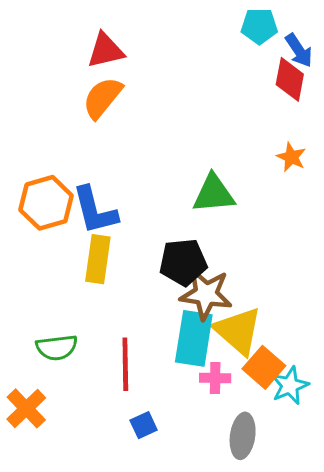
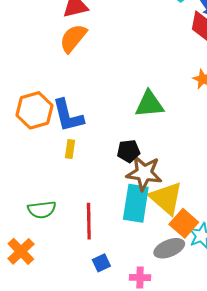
yellow rectangle: (98, 259) -> (70, 149), size x0.6
black pentagon: (183, 262) -> (128, 151), size x0.7
pink cross: (215, 378) -> (140, 277), moved
gray ellipse: (243, 436) -> (169, 248), moved, turned 60

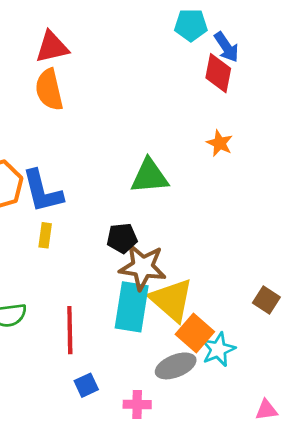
orange semicircle: (73, 38) -> (49, 90), turned -52

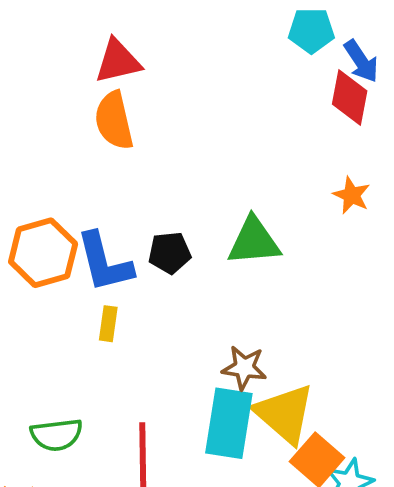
black pentagon: (122, 238) -> (170, 253), moved
brown star: (143, 267) -> (244, 368), size x0.7

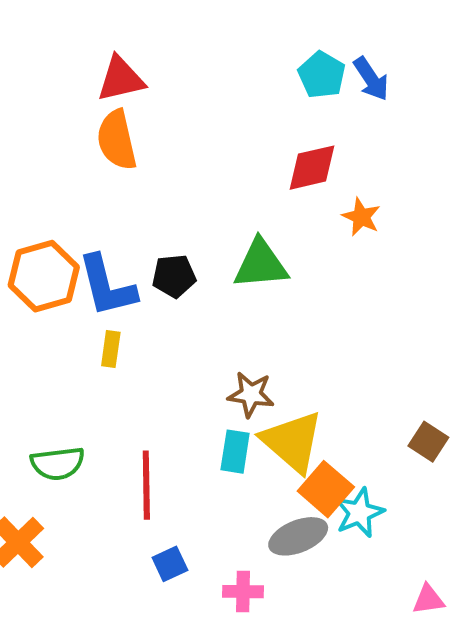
cyan pentagon: (311, 31) -> (322, 75), moved, turned 30
red diamond: (350, 98) -> (312, 168), moved, turned 66
cyan rectangle: (229, 423) -> (235, 452), size x0.6

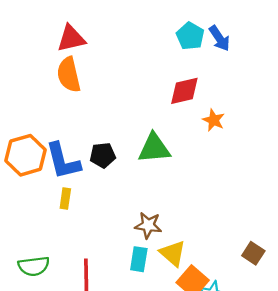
yellow triangle: (292, 442) -> (173, 253), size x0.7

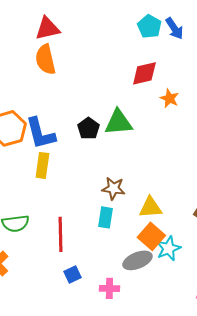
black pentagon: (103, 155) -> (88, 128), moved, turned -30
yellow rectangle: (65, 198) -> (42, 165), size x1.4
yellow triangle: (173, 253) -> (150, 207), moved, turned -45

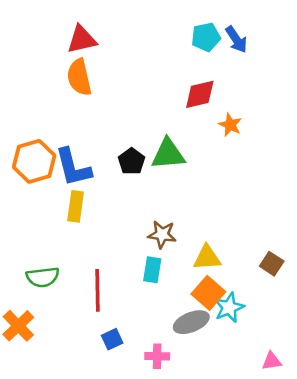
cyan pentagon: (149, 26) -> (206, 37), turned 30

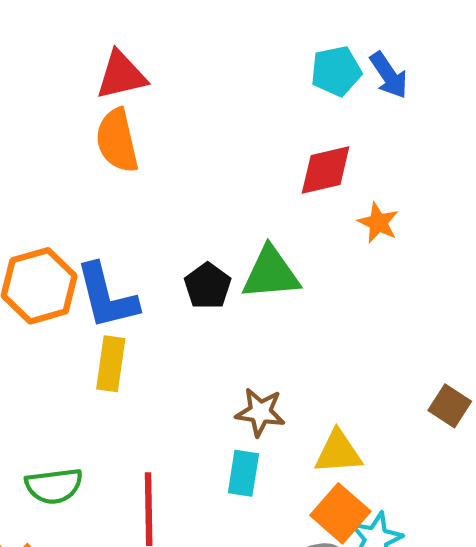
brown square: (272, 264) -> (450, 406), moved

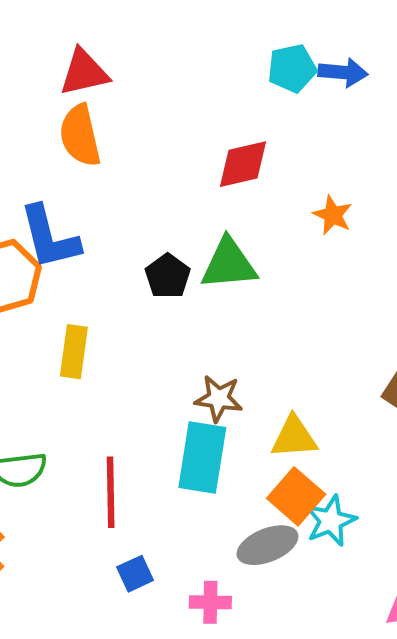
blue arrow: (389, 75) -> (343, 72), turned -51
red diamond: (326, 170) -> (243, 164), moved
blue L-shape: (107, 296) -> (49, 237), moved
cyan rectangle: (243, 473) -> (202, 458), size x1.6

